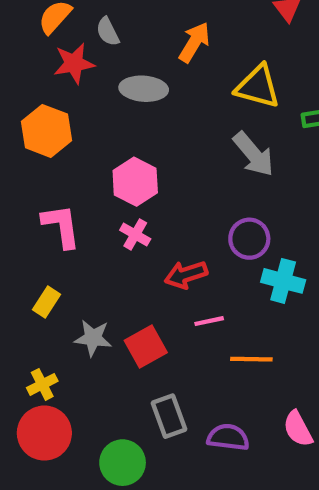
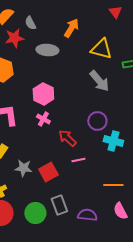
red arrow: (186, 275) -> (67, 138), turned 60
orange line: (251, 359) -> (113, 185), moved
green circle: (123, 463) -> (35, 213), moved

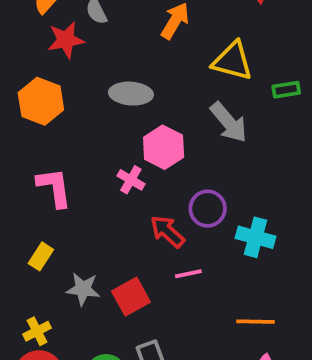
gray ellipse: (47, 50) -> (131, 94), moved
pink hexagon: (43, 94) -> (164, 147), moved
pink cross: (43, 119) -> (131, 180), moved
purple circle: (97, 121) -> (208, 209), moved

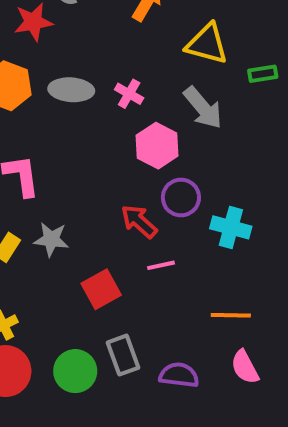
gray ellipse: (131, 94) -> (71, 90), moved
pink hexagon: (164, 147) -> (157, 146), moved
pink cross: (131, 180) -> (129, 94), moved
gray star: (83, 289) -> (51, 239), moved

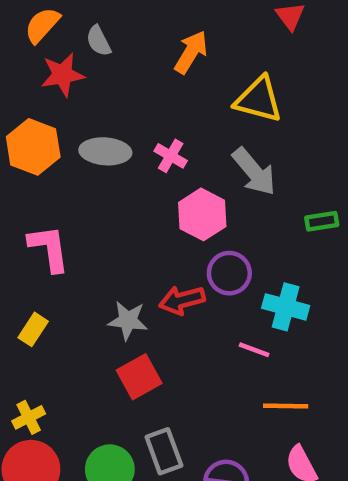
green rectangle: (263, 74) -> (322, 221), moved
red arrow: (139, 221) -> (182, 300), turned -57
gray star: (51, 239) -> (128, 320), moved
pink line: (161, 265) -> (254, 350), moved, turned 32

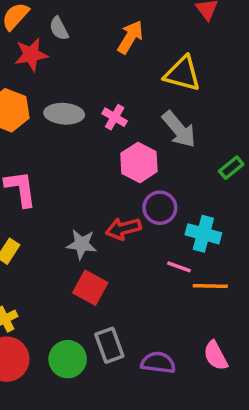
green rectangle: (322, 221) -> (231, 168), turned -30
red square: (139, 377) -> (90, 288), turned -32
orange line: (286, 406) -> (210, 286), moved

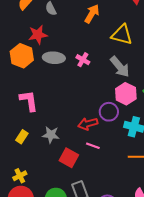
red star: (31, 55) -> (38, 35), moved
pink hexagon: (139, 162) -> (126, 94), moved
gray star: (82, 244) -> (51, 135), moved
pink line: (179, 267) -> (93, 146), moved

